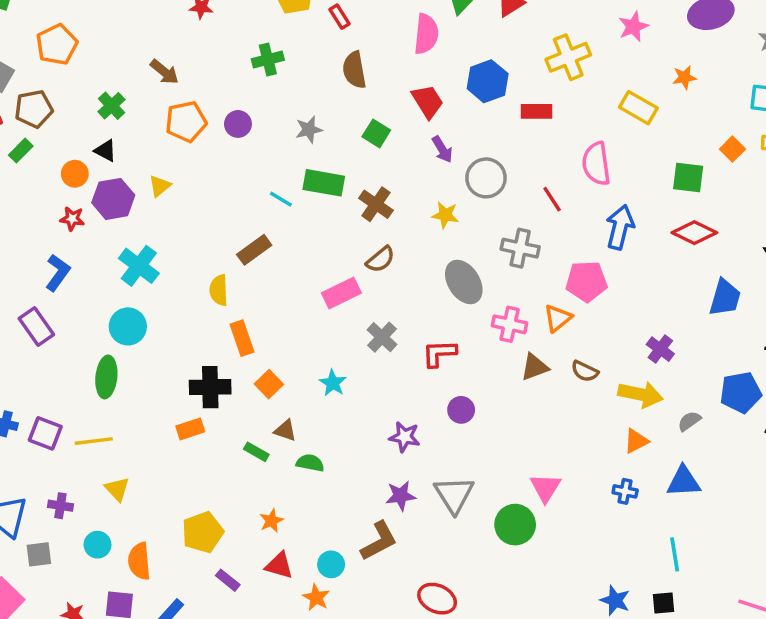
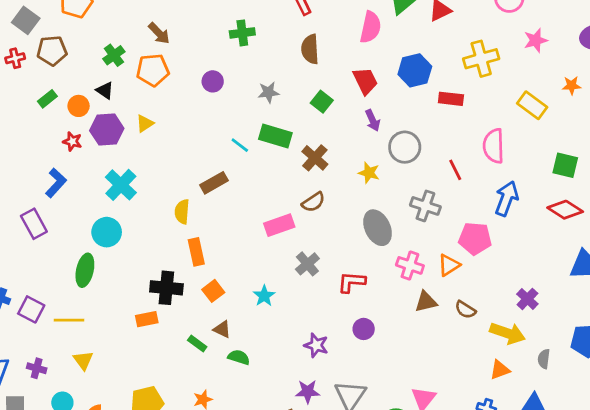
orange pentagon: (186, 122) -> (153, 70), moved
green rectangle: (21, 151) -> (47, 99), moved
gray semicircle: (689, 421) -> (544, 359), turned -54

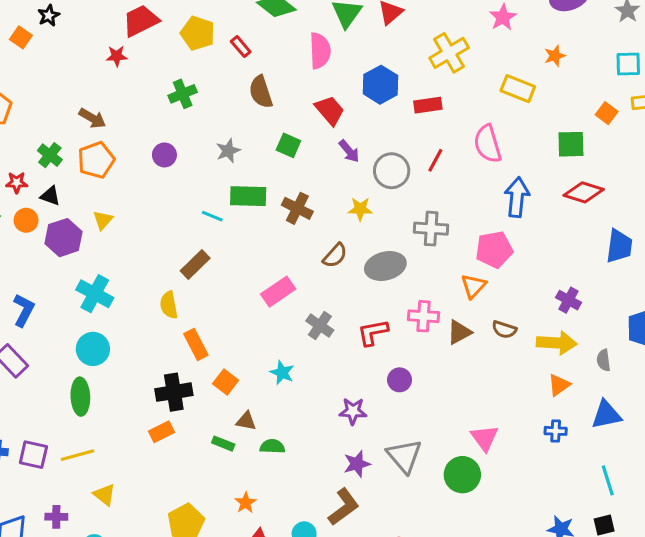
red star: (72, 141) -> (17, 183), moved
red line: (455, 170) -> (435, 160), moved, turned 70
brown semicircle: (313, 202) -> (335, 255), moved
gray ellipse: (378, 228) -> (385, 266), turned -64
pink cross: (410, 265) -> (424, 316), moved

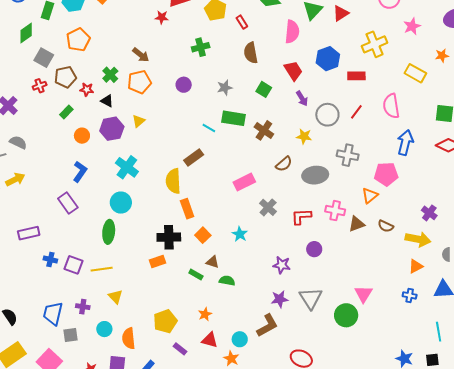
orange circle: (26, 220) -> (82, 136), moved
yellow semicircle: (169, 305) -> (173, 181), size x1.4

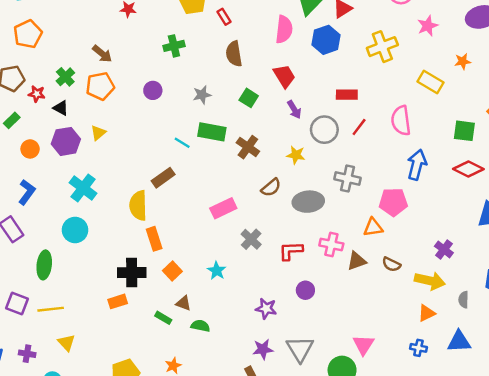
blue hexagon: (328, 59) -> (326, 40), moved
red rectangle: (356, 76) -> (347, 95), moved
orange triangle: (370, 196) -> (373, 227), turned 30
green ellipse: (109, 232) -> (44, 265), moved

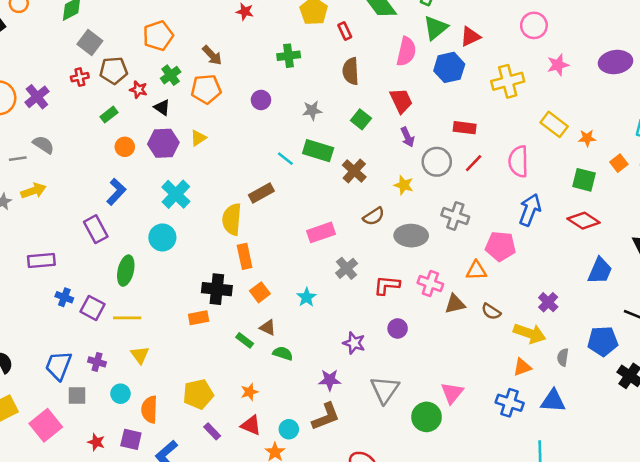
orange pentagon: (28, 34) -> (158, 36), moved
orange star: (463, 61) -> (587, 138), moved
blue cross: (418, 348) -> (510, 403), size x1.5
purple star: (263, 349) -> (330, 380), moved

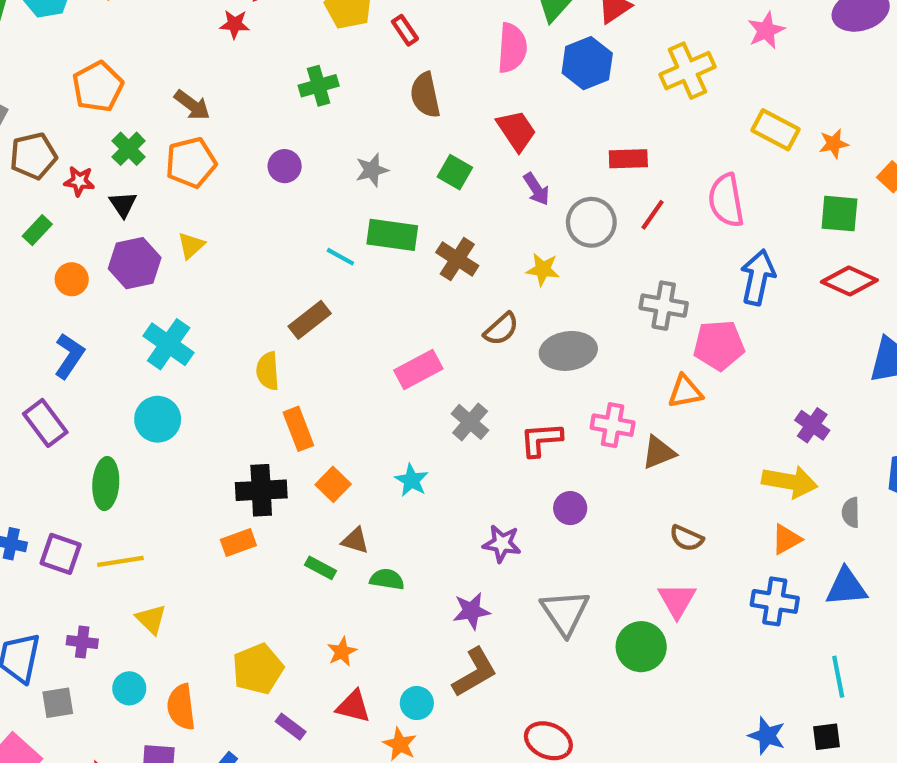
black triangle: (162, 107) -> (123, 204), turned 30
gray cross: (455, 216) -> (664, 306), moved
yellow semicircle: (232, 219) -> (268, 371), size x0.7
brown semicircle: (491, 312) -> (686, 538), moved

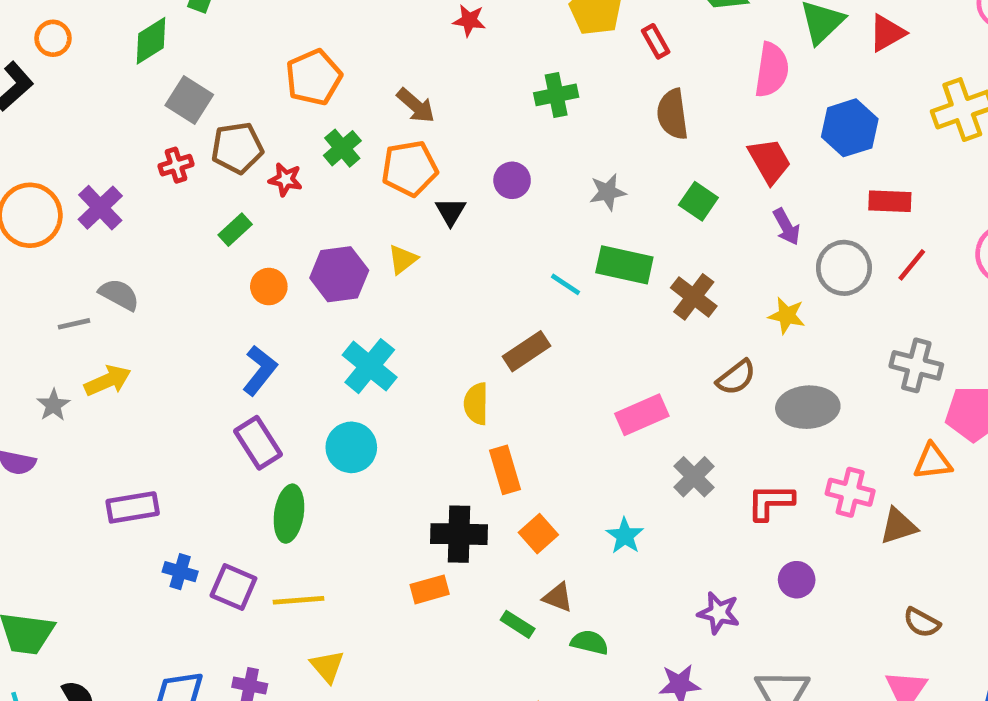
blue hexagon: (587, 63) -> (850, 128), moved
black triangle: (123, 204) -> (451, 212), moved
purple rectangle: (45, 423) -> (258, 443), moved

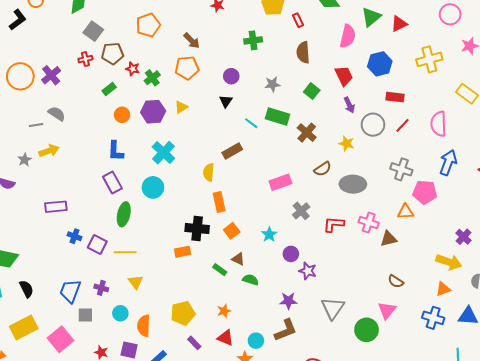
green cross: (342, 148) -> (152, 78), moved
black triangle: (451, 212) -> (226, 101), moved
blue L-shape: (260, 370) -> (115, 151), turned 140
purple circle: (797, 580) -> (291, 254), moved

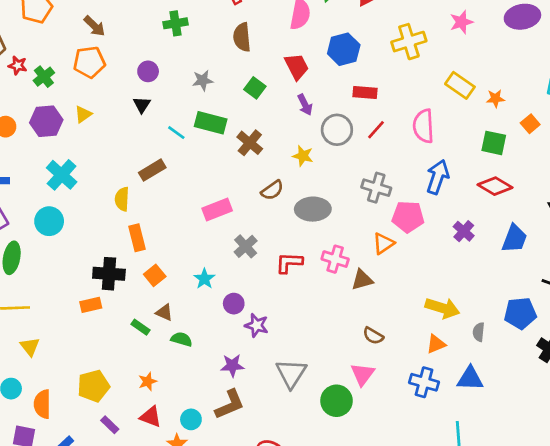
orange triangle: (406, 212) -> (383, 243), turned -30
purple cross: (464, 237) -> (464, 231), moved

